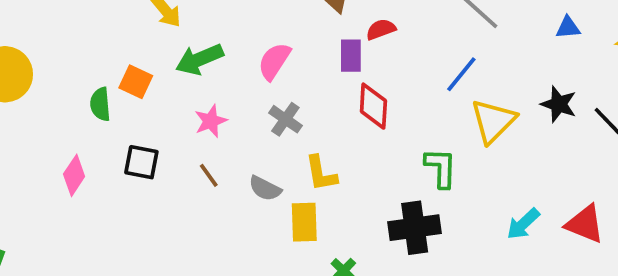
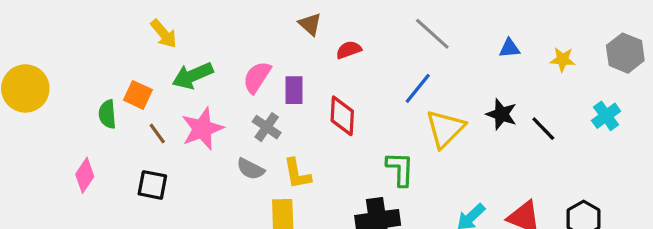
purple rectangle: (351, 56) -> (294, 90), moved
pink star: (211, 121) -> (202, 129), size x1.5
black square: (141, 162) -> (152, 185), moved
brown line: (209, 175) -> (157, 134), moved
gray semicircle: (265, 188) -> (251, 169), moved

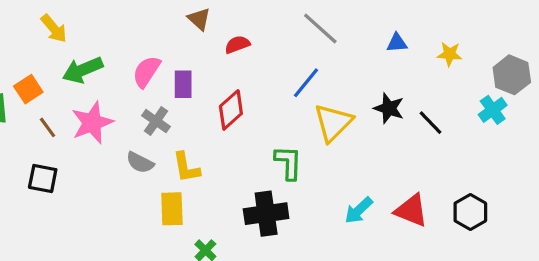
gray hexagon: (625, 53) -> (512, 75), moved
orange square: (138, 95) -> (28, 89), turned 32
red diamond: (342, 116) -> (231, 110), turned 45

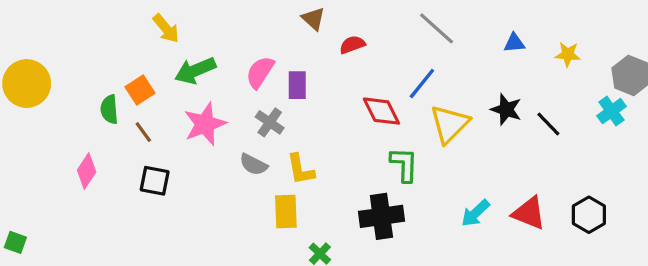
red diamond: (231, 110) -> (381, 111), moved, turned -75
brown line: (47, 127) -> (143, 132), moved

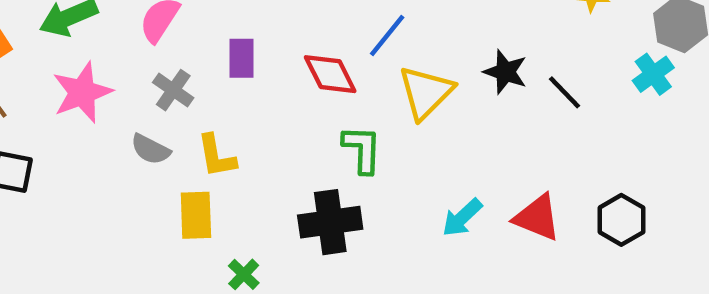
purple rectangle: (297, 85) -> (241, 58), moved

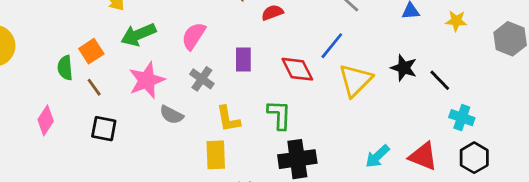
cyan cross: (653, 74) -> (462, 118), moved, turned -35
gray semicircle: (150, 149) -> (172, 115), moved
green L-shape: (362, 149) -> (279, 115), moved

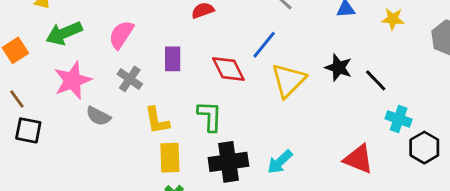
brown line: (94, 87) -> (17, 99), moved
yellow rectangle: (216, 155) -> (170, 158), moved
cyan arrow: (377, 156) -> (280, 162), moved
black hexagon: (474, 158) -> (424, 148), moved

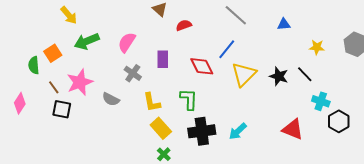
yellow star: (393, 19) -> (317, 47), moved
black star: (339, 68) -> (279, 76), moved
pink star: (73, 80) -> (80, 82), moved
yellow rectangle: (170, 158) -> (161, 128), turned -40

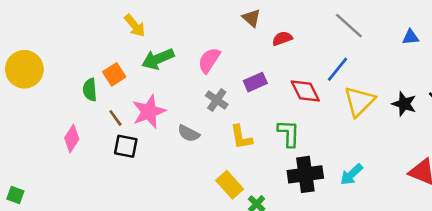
purple rectangle: (163, 59) -> (255, 82), turned 66
yellow rectangle: (161, 128) -> (230, 185), moved

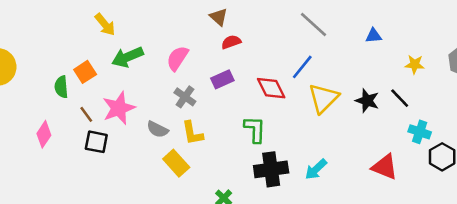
red semicircle: (282, 38) -> (231, 42), moved
yellow L-shape: (241, 137) -> (192, 133), moved
yellow rectangle: (230, 185) -> (176, 163), moved

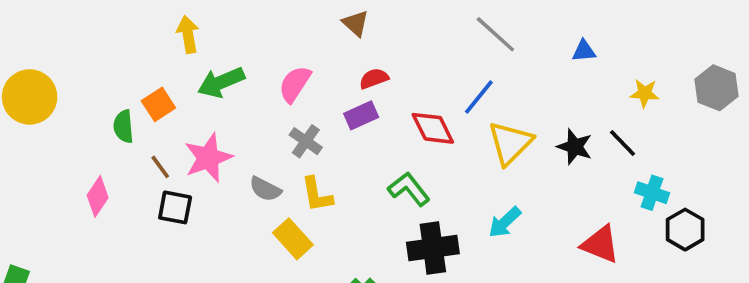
yellow arrow: (105, 24) -> (188, 34), turned -150
red semicircle: (231, 42) -> (374, 79), moved
green L-shape: (255, 129) -> (409, 189), turned -40
cyan arrow: (316, 169) -> (505, 222), moved

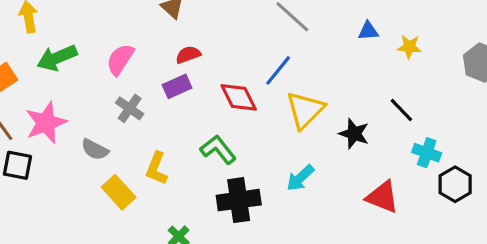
yellow star: (645, 93) -> (409, 47), moved
black star: (575, 147) -> (354, 134), moved
yellow L-shape: (317, 195) -> (156, 168), moved, turned 32

